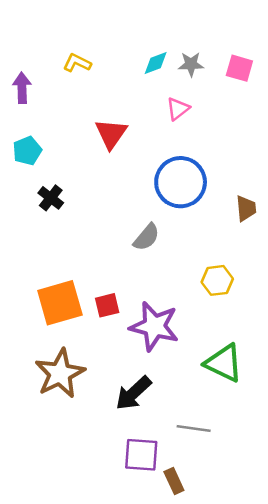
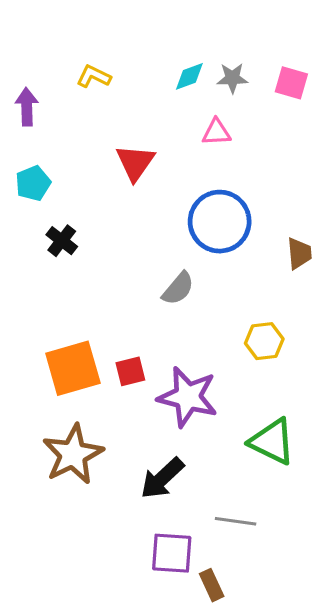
pink triangle: (178, 109) -> (216, 132), turned 35

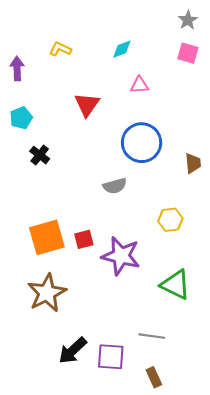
gray star: (232, 78) -> (188, 20), moved, turned -30
gray semicircle: (178, 288) -> (115, 186), turned 35
black arrow: (162, 478) -> (73, 351), moved
brown rectangle: (212, 585) -> (154, 377), moved

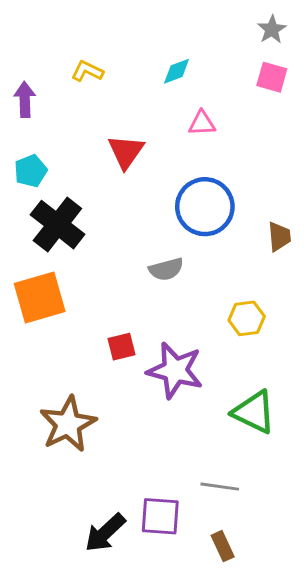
black cross: (40, 155) -> (57, 225), size x1.8
orange square: (47, 237) -> (40, 297), moved
black arrow: (73, 351) -> (105, 533), moved

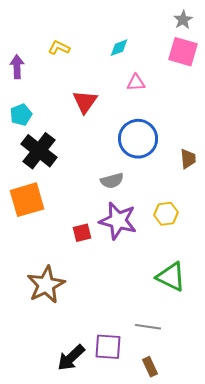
pink square: (272, 77) -> (183, 52), size x1.4
purple star: (175, 370) -> (118, 221), moved

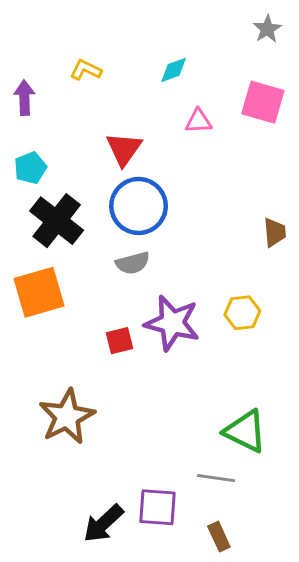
pink square: (183, 52) -> (263, 102), moved
blue circle: (138, 139) -> (139, 206), moved
gray semicircle: (112, 181) -> (133, 263), moved
green triangle: (171, 277) -> (245, 431), moved

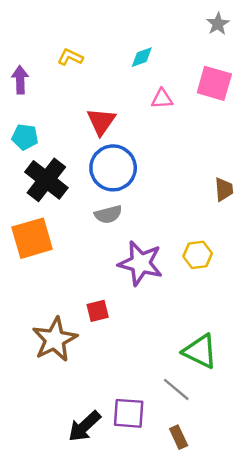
cyan pentagon: (30, 168) -> (25, 137), turned 30
red square: (120, 341) -> (98, 311), moved
gray line: (216, 478) -> (176, 389), turned 32

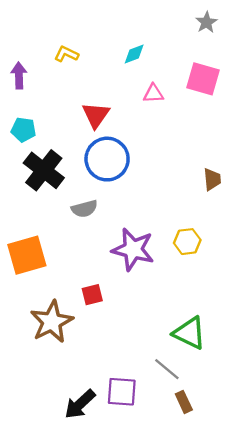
gray semicircle: (108, 214) -> (84, 209), moved
orange square: (32, 238) -> (27, 255), moved
brown rectangle: (179, 437) -> (184, 402), moved

